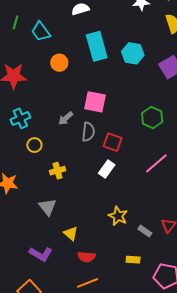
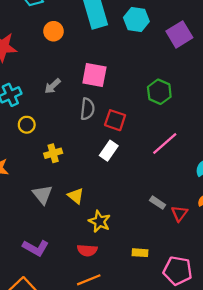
gray arrow: (66, 118) -> (53, 86), moved
yellow star: (118, 216) -> (100, 221), moved
gray rectangle: (145, 231) -> (158, 203), moved
yellow triangle: (71, 233) -> (76, 196), moved

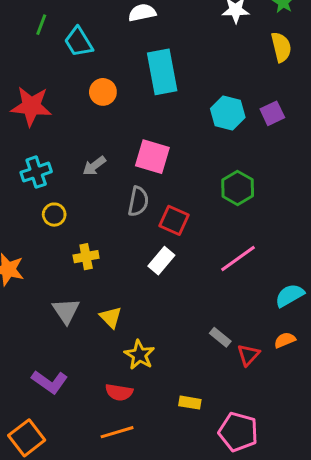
cyan hexagon: (136, 19) -> (228, 113), moved
purple square: (179, 34) -> (272, 113), size x0.7

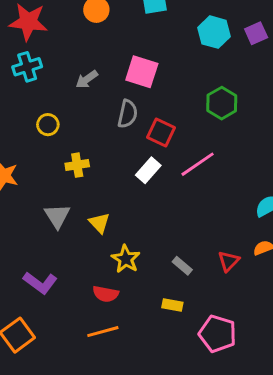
cyan cross: (36, 172) -> (27, 67), moved
pink line: (238, 258) -> (198, 164), moved
gray rectangle: (220, 337) -> (182, 266), moved

